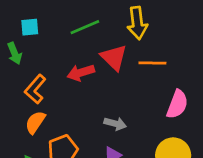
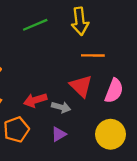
red triangle: (114, 57) -> (81, 86), moved
red arrow: (81, 73) -> (35, 100), moved

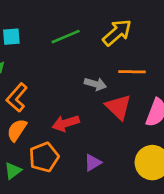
yellow arrow: (80, 21) -> (117, 33), turned -124
gray arrow: (61, 107) -> (95, 84), moved

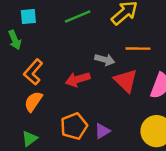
red arrow: (66, 123) -> (78, 79), moved
orange pentagon: (44, 157) -> (74, 126), moved

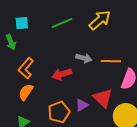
orange line: (138, 49) -> (111, 61), moved
red triangle: (126, 81) -> (103, 98), moved
purple triangle: (102, 131) -> (82, 105), moved

